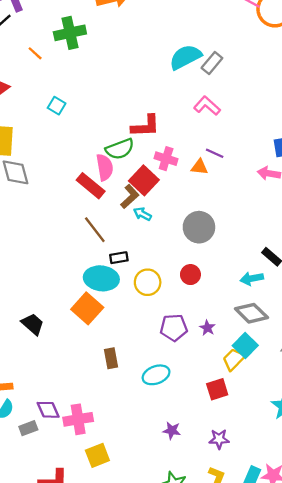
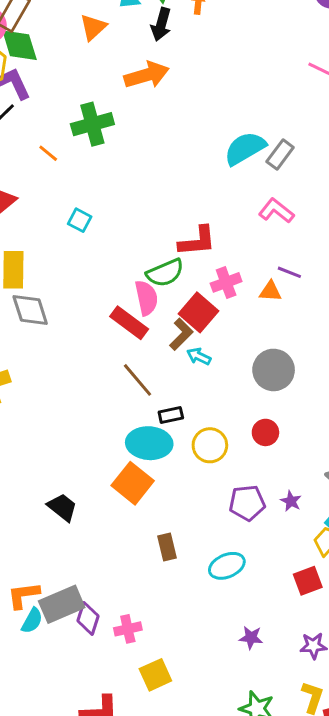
pink cross: (166, 159) -> (226, 282), turned -35
purple diamond: (48, 410) -> (88, 618), turned 45
pink cross: (78, 419) -> (128, 629), size x0.7
gray rectangle: (28, 428) -> (62, 604), moved, size x1.8

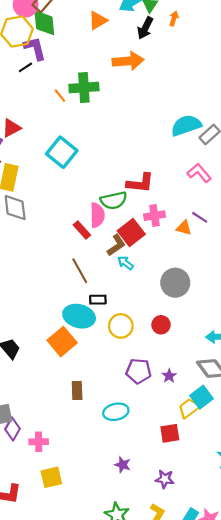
orange line: (48, 153) -> (60, 96), moved
cyan square: (80, 220) -> (62, 152), size x1.8
red rectangle: (129, 323) -> (82, 230), size x0.7

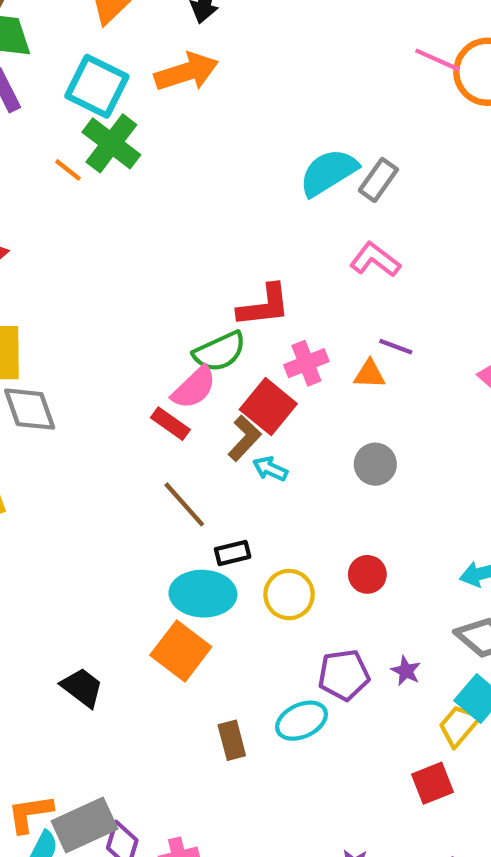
green cross: (84, 88) -> (111, 143), turned -36
cyan square: (62, 152) -> (97, 86), moved
pink semicircle: (97, 215) -> (194, 388), turned 60
gray circle: (175, 283) -> (375, 464), moved, size x0.7
cyan ellipse: (116, 412) -> (302, 721), moved

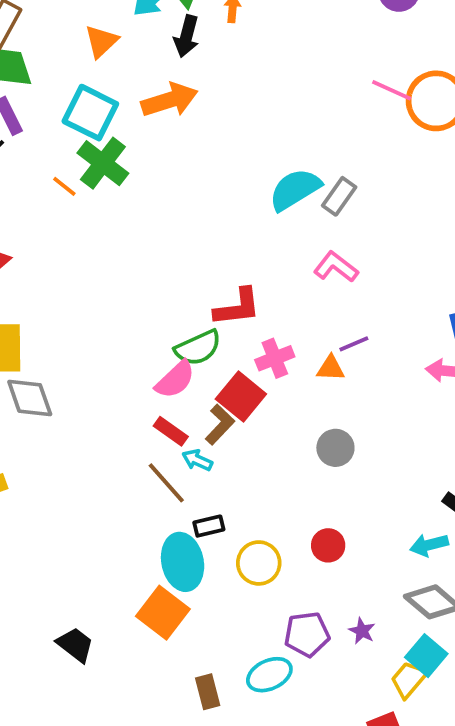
purple line: (396, 347) -> (354, 344), turned -44
red rectangle: (170, 424) -> (171, 431), moved
cyan arrow: (270, 469) -> (197, 460), moved
cyan ellipse: (203, 594) -> (183, 562), turned 76

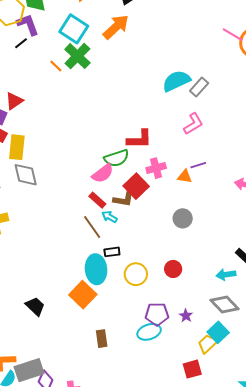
orange arrow: (170, 100) -> (116, 27), turned -32
pink L-shape: (336, 267) -> (193, 124), turned 105
brown L-shape: (220, 424) -> (123, 199), turned 50
cyan ellipse: (269, 675) -> (149, 332), moved

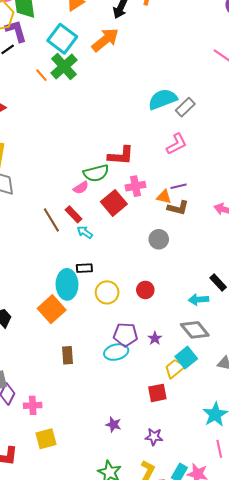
pink semicircle: (103, 173) -> (81, 188), size x0.7
brown L-shape: (123, 199) -> (178, 208), moved
brown line: (92, 227) -> (51, 220), moved

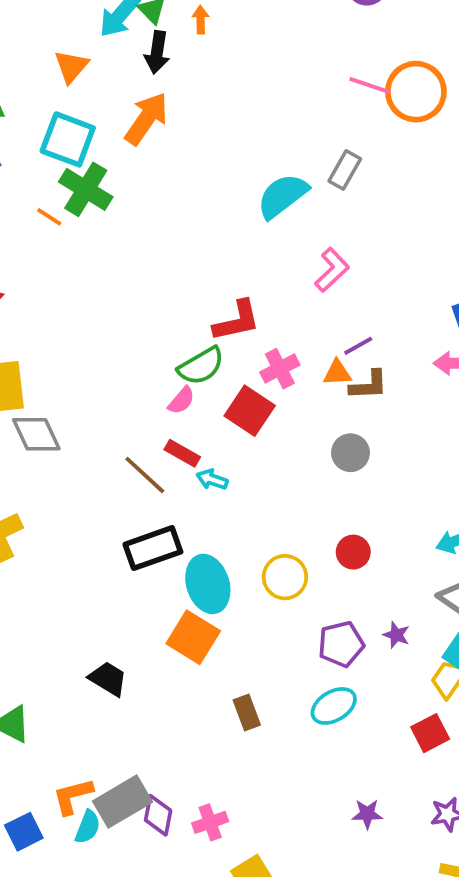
gray rectangle: (185, 107) -> (345, 170), moved
black rectangle: (84, 268) -> (153, 548), moved, size x1.8
cyan ellipse: (116, 352) -> (334, 706), moved

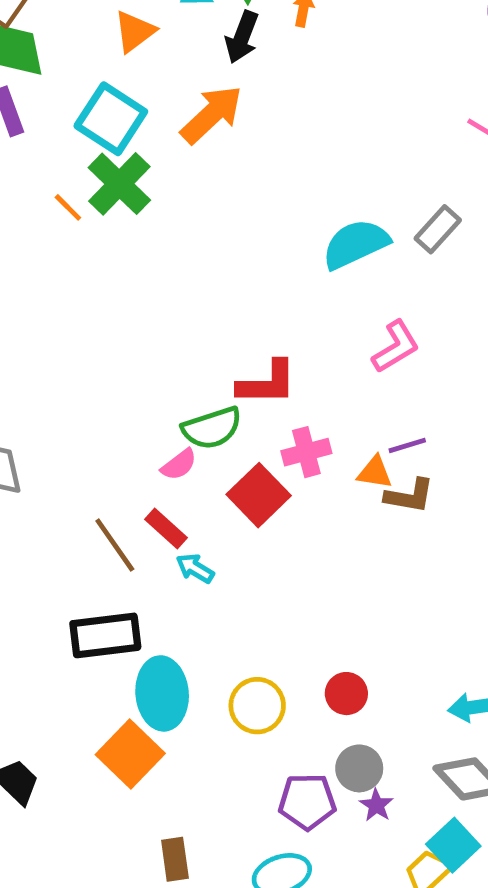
gray circle: (350, 453) -> (359, 768), moved

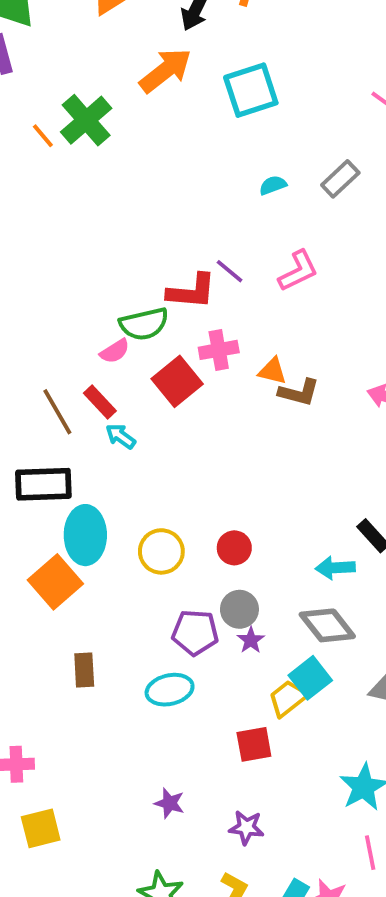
cyan square: (111, 119) -> (251, 90), moved, turned 34
cyan semicircle: (356, 244) -> (273, 185), size x0.5
purple line: (407, 445) -> (230, 271), moved, turned 52

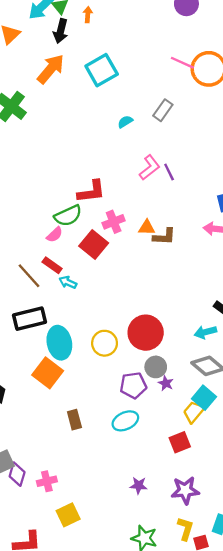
purple line: (230, 271) -> (169, 172), moved, turned 36
red circle: (234, 548) -> (146, 333), size x1.8
purple star: (246, 828) -> (185, 490), size x1.4

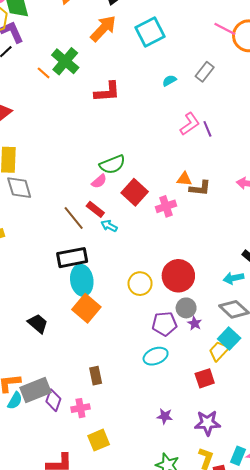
red L-shape: (91, 192) -> (107, 92), moved
pink cross: (114, 222) -> (166, 206), moved
cyan ellipse: (59, 343) -> (82, 280), moved
brown rectangle: (74, 420) -> (96, 376), moved

